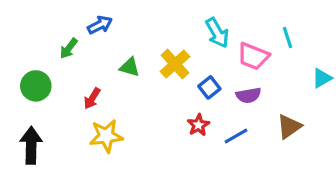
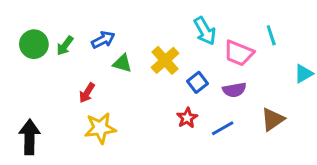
blue arrow: (100, 25) -> (103, 40), moved
green circle: (36, 86) -> (34, 44), moved

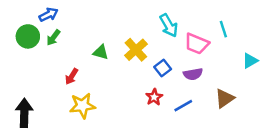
blue arrow: (103, 40) -> (48, 15), moved

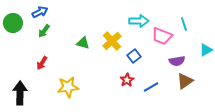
cyan arrow: (169, 25) -> (139, 21), turned -60
green circle: (28, 36) -> (13, 23), moved
purple semicircle: (193, 74) -> (177, 61), moved
red arrow: (72, 76) -> (42, 63), moved

